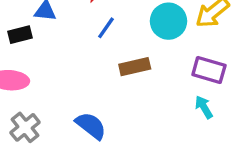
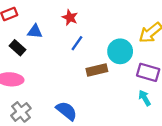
cyan circle: (168, 21) -> (120, 51), moved
black rectangle: (20, 35) -> (17, 48), turned 56

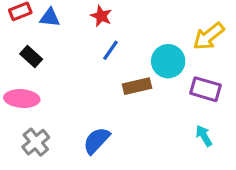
blue triangle: (35, 31) -> (50, 18), moved
cyan arrow: (145, 98) -> (204, 136), moved
blue semicircle: (66, 111) -> (97, 141), turned -85

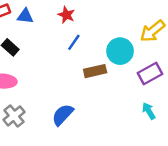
purple rectangle: (205, 89) -> (150, 74), turned -45

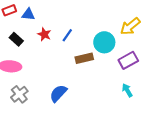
red star: (66, 15) -> (44, 34), moved

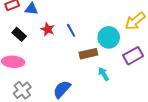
blue line: (67, 35) -> (71, 30), turned -64
cyan arrow: (127, 90) -> (104, 74), moved

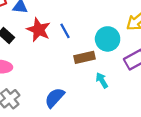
red star: (48, 29) -> (39, 30), size x1.5

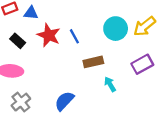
cyan circle: (108, 39) -> (116, 29), moved

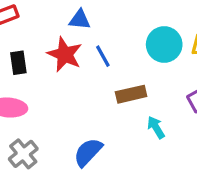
blue triangle: (31, 13) -> (80, 20), moved
black rectangle: (18, 41) -> (18, 63), turned 40

